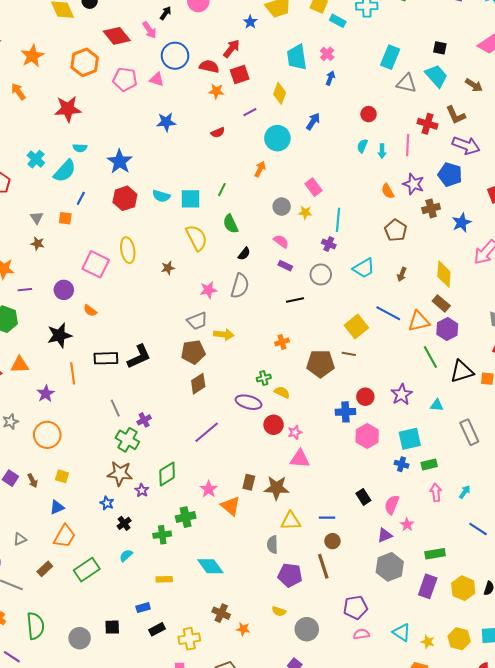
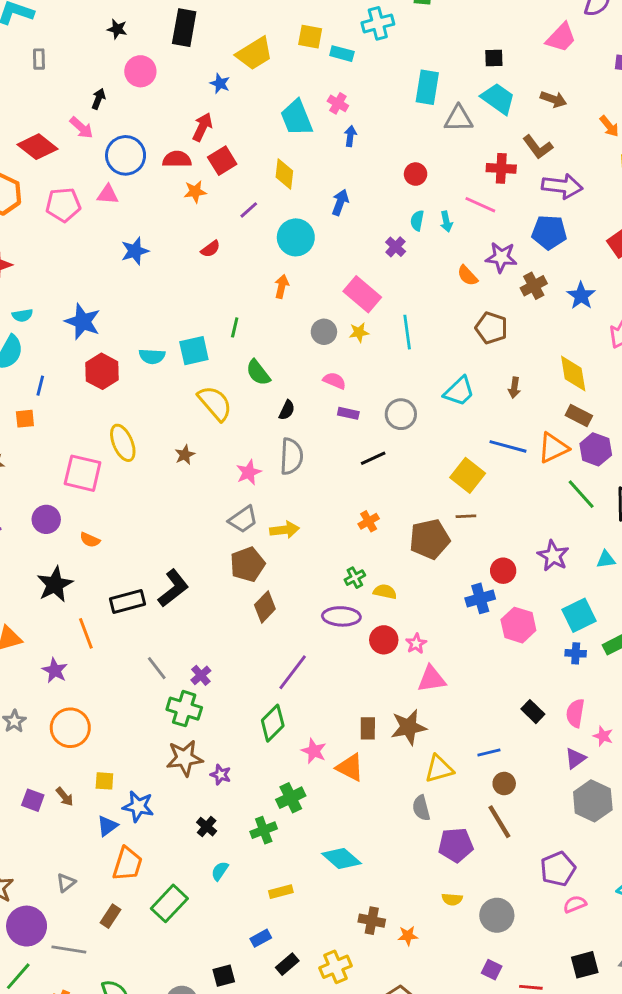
pink line: (408, 145) -> (480, 205), turned -55
pink rectangle: (313, 187) -> (362, 294), size x1.4
purple cross: (329, 244) -> (396, 247), moved, turned 32
green diamond: (167, 474) -> (273, 723), moved
blue star: (107, 503) -> (138, 806), moved, size x1.5

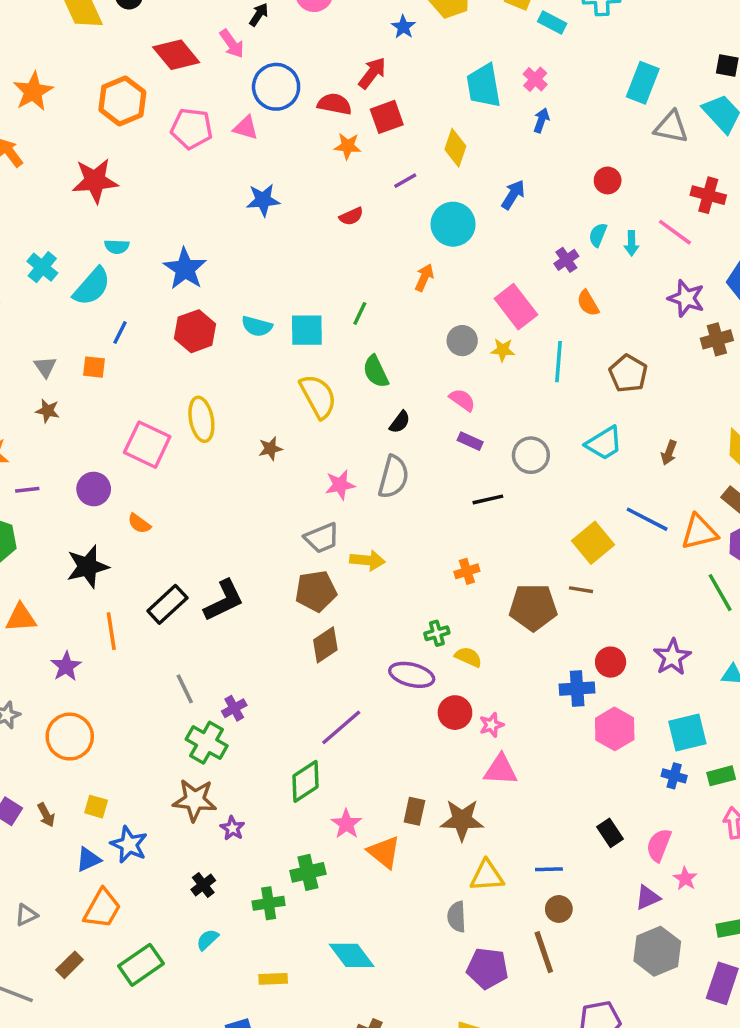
orange semicircle: (467, 276) -> (588, 303), moved
brown pentagon: (491, 328) -> (628, 374), moved
black rectangle: (127, 601) -> (167, 604), turned -40

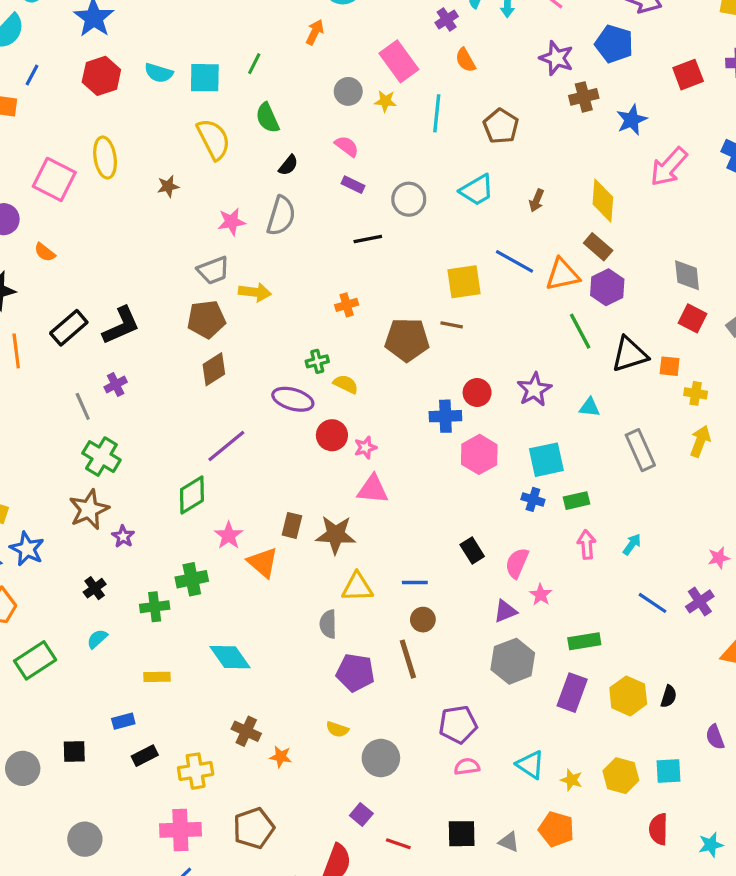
yellow square: (593, 543) -> (464, 282), turned 30
purple cross: (234, 708) -> (116, 385), moved
brown star: (195, 800) -> (89, 509), turned -30

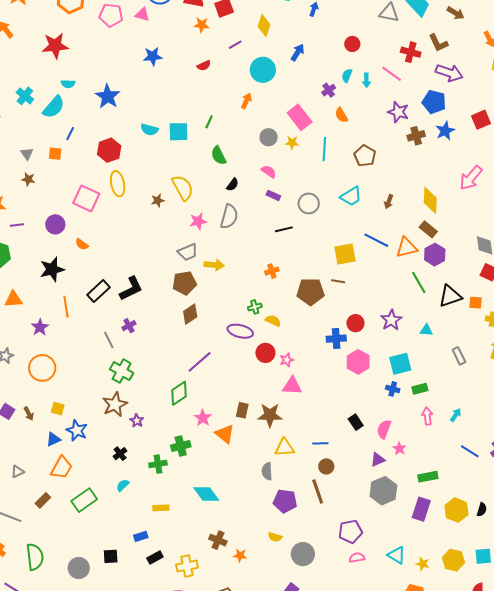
red hexagon: (101, 76) -> (109, 150), moved
blue star: (632, 120) -> (445, 131), moved
yellow semicircle: (214, 139) -> (183, 188), moved
gray rectangle: (640, 450) -> (459, 356), size x0.7

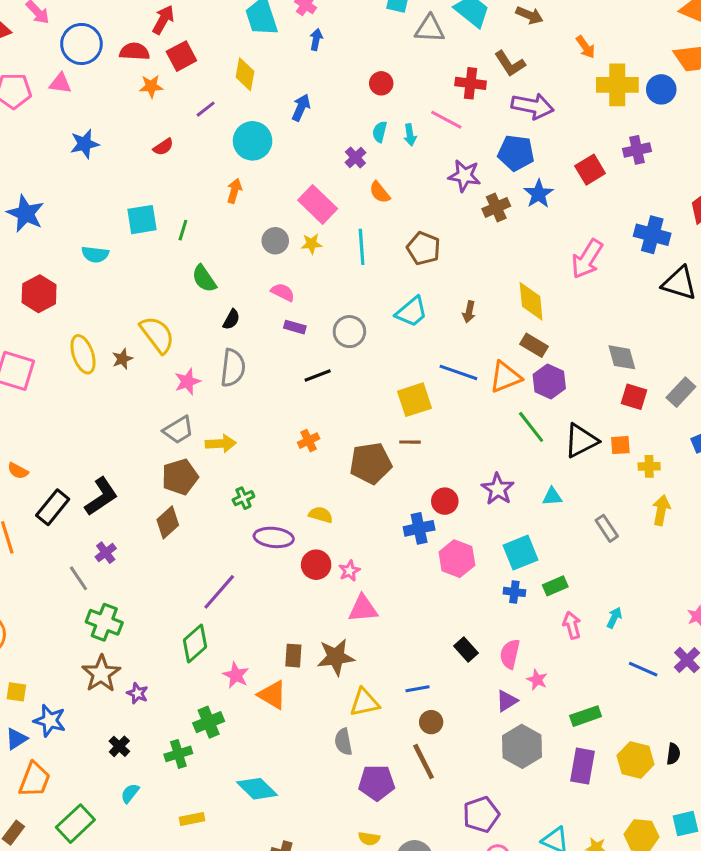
cyan square: (178, 132) -> (142, 220), moved
yellow ellipse: (118, 184) -> (83, 354), moved
orange semicircle: (82, 244) -> (18, 471), moved
green cross: (255, 307) -> (243, 498), moved
brown diamond: (190, 314) -> (168, 522), moved

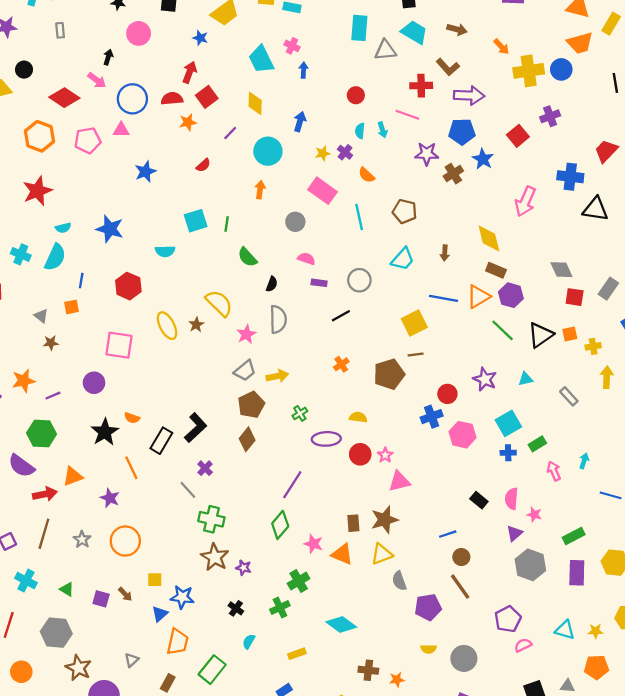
yellow star: (312, 244) -> (323, 153), moved
yellow triangle: (365, 702) -> (382, 554), moved

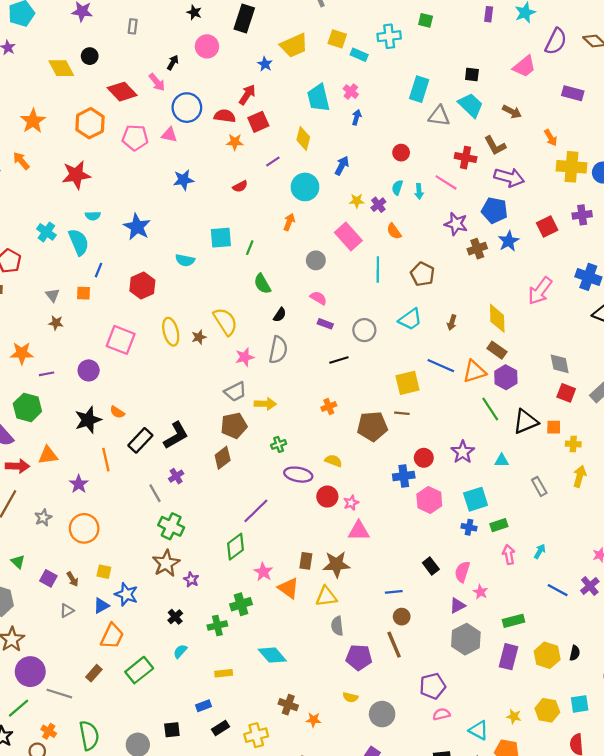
cyan semicircle: (55, 257) -> (79, 242), turned -60
cyan triangle: (565, 630) -> (479, 730), moved
gray triangle: (132, 660) -> (67, 611), moved

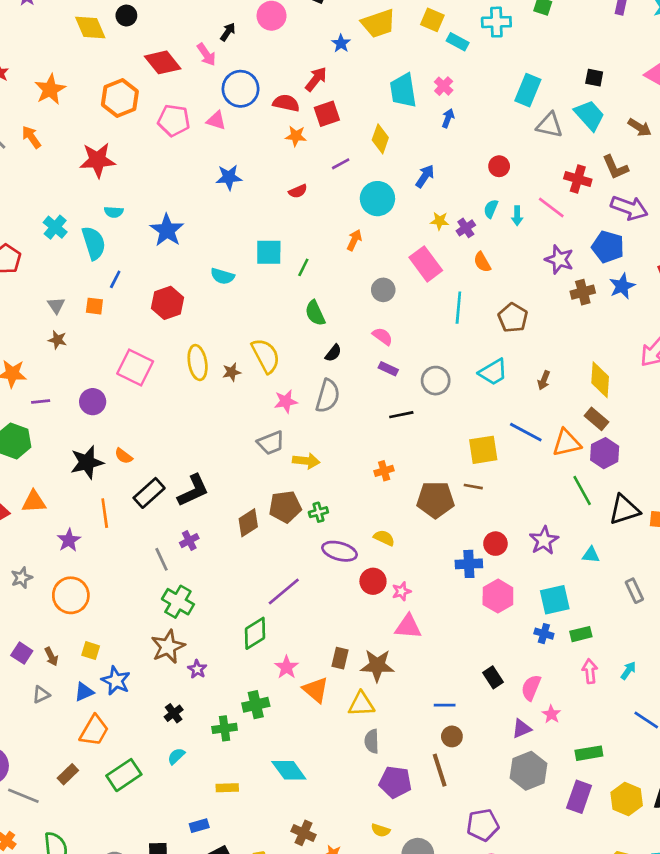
brown pentagon: (234, 426) -> (285, 507), moved

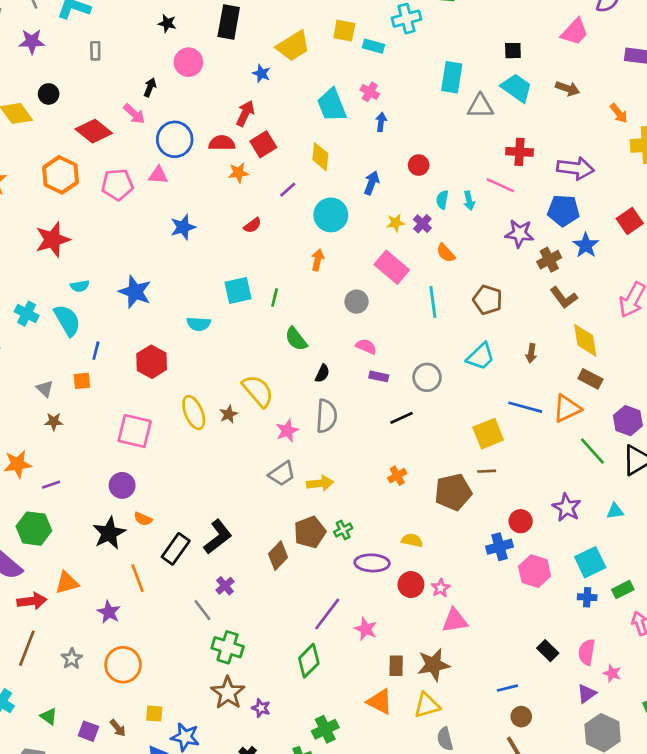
red circle: (499, 166) -> (419, 165), moved
brown L-shape: (615, 167) -> (564, 298), moved
purple circle: (93, 402) -> (122, 485), moved
purple hexagon: (605, 453) -> (628, 421), moved
pink star: (286, 667) -> (366, 629), moved

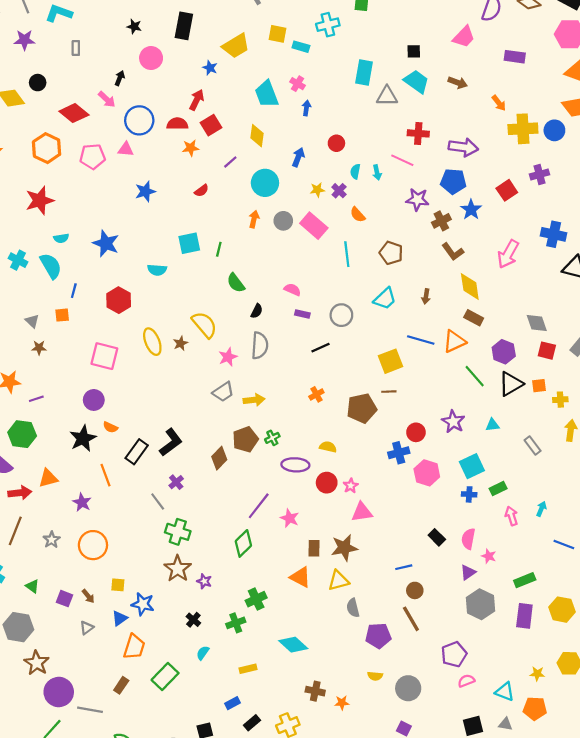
gray circle: (357, 302) -> (283, 221), moved

